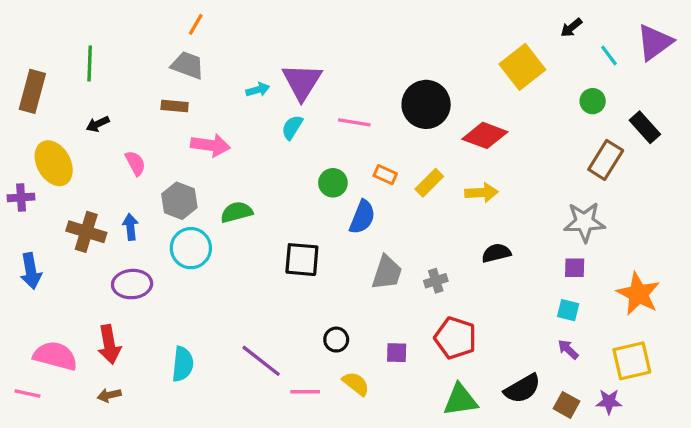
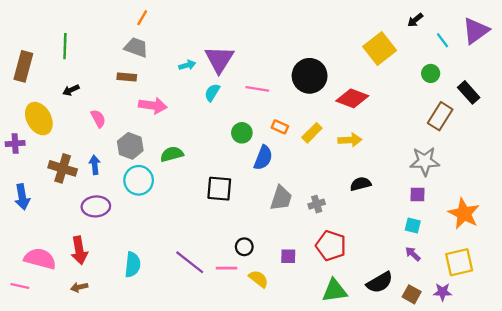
pink line: (305, 392) -> (226, 268), moved

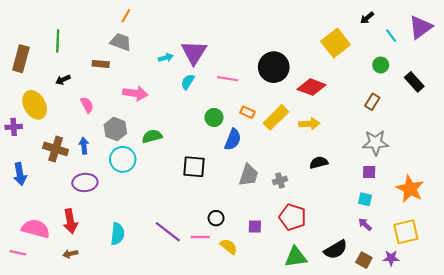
brown rectangle: (127, 77) -> (101, 64), moved
brown rectangle: (440, 116) -> (372, 102), moved, size x0.7
yellow rectangle: (312, 133) -> (276, 117), size x1.4

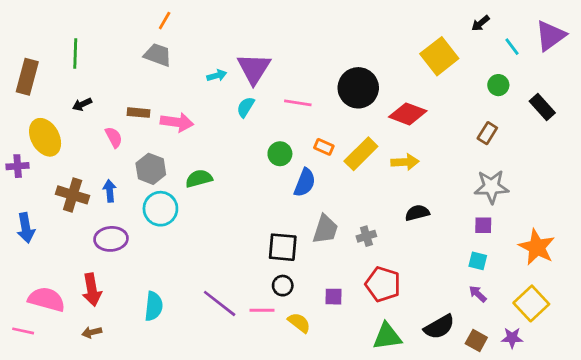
brown rectangle: (101, 64) -> (138, 113), moved
black square: (194, 167) -> (283, 247), moved
yellow square: (406, 232) -> (531, 303), turned -30

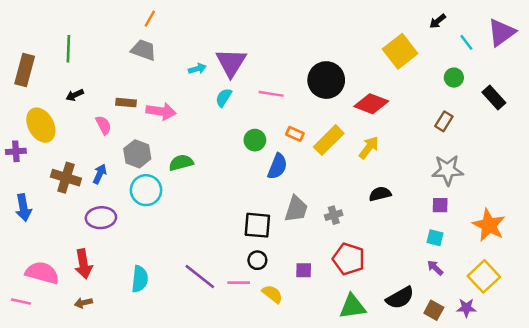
yellow arrow: (405, 162) -> (369, 148), turned -50
blue arrow: (110, 191) -> (100, 174), turned 30

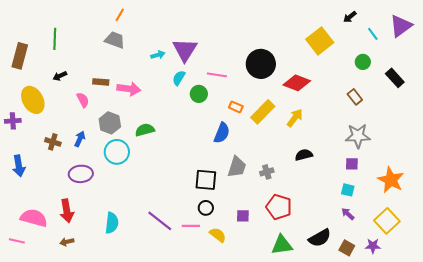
brown rectangle: (444, 121) -> (355, 97), turned -70
green circle: (255, 140) -> (199, 94), moved
brown cross: (66, 178) -> (53, 142), size x0.7

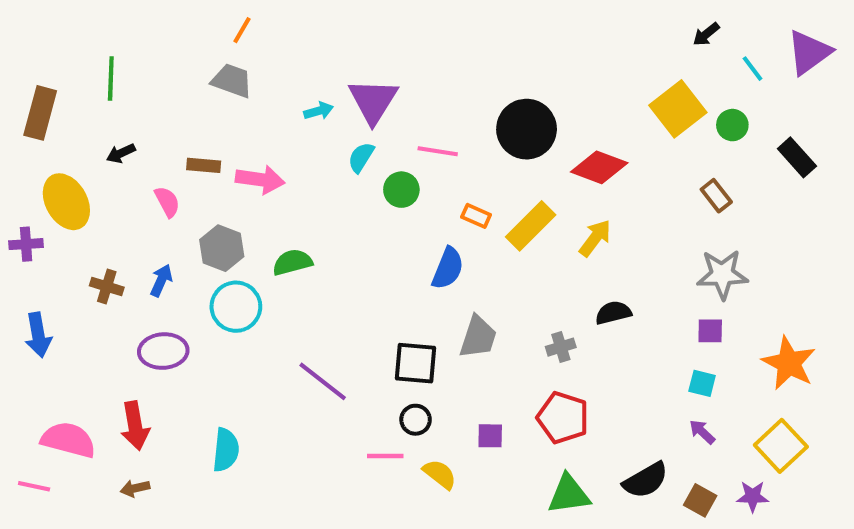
yellow square: (320, 41) -> (678, 109), moved
gray cross: (267, 172) -> (561, 347), moved
purple line: (160, 221) -> (323, 381), moved

